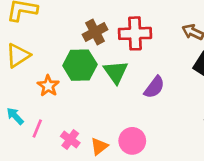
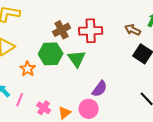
purple semicircle: (154, 87) -> (100, 89), moved

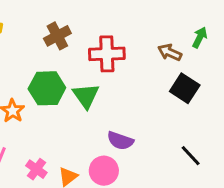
brown cross: (62, 30) -> (57, 36), moved
purple semicircle: (100, 89) -> (120, 141), turned 72

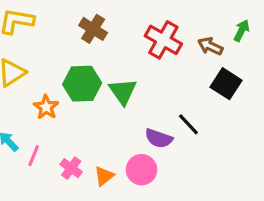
brown cross: (57, 36) -> (93, 29), turned -30
red cross: (107, 54) -> (163, 40), moved, turned 32
black line: (191, 156) -> (188, 124), moved

